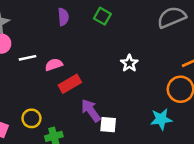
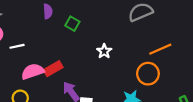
green square: (102, 16) -> (72, 24), moved
pink semicircle: (54, 65) -> (33, 71), moved, size x1.5

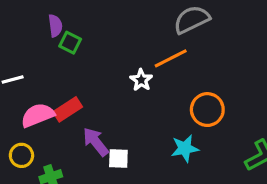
green square: (72, 24) -> (70, 43), moved
orange line: (160, 49) -> (171, 58), moved

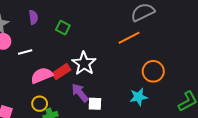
purple semicircle: (55, 26) -> (33, 17), moved
white star: (141, 80) -> (84, 63), moved, size x1.6
yellow circle: (21, 155) -> (40, 104), moved

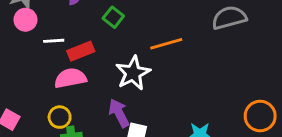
orange line: (129, 38) -> (166, 44), moved
orange circle: (153, 71) -> (260, 116), moved
red rectangle: (61, 72) -> (81, 51), moved

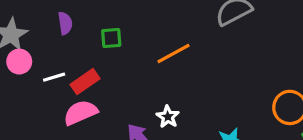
green square: (113, 17) -> (111, 38), turned -30
white star: (133, 73) -> (168, 117), moved, size x0.6

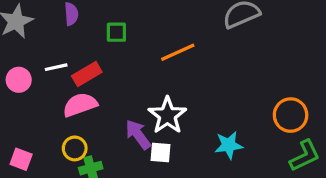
pink circle: (19, 62) -> (19, 80), moved
white star: (168, 117) -> (167, 115), size x1.6

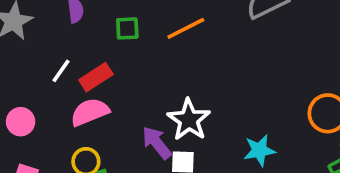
orange line: (178, 52) -> (186, 28), moved
white line: (56, 67) -> (61, 71), turned -40
pink circle: (19, 80) -> (21, 122), moved

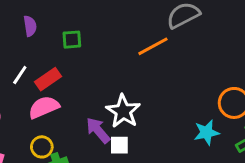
orange line: (186, 28) -> (153, 46), moved
cyan star: (259, 150) -> (207, 132), moved

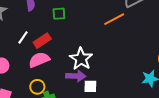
white star: (123, 111) -> (81, 59), moved
purple arrow: (98, 130) -> (76, 76), turned 132

